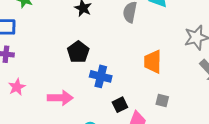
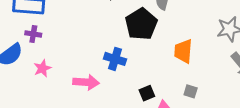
black pentagon: (78, 52) -> (141, 24), moved, size x1.4
blue cross: (101, 76) -> (115, 59), moved

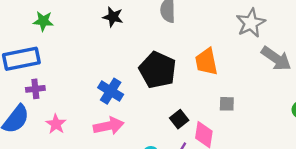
black pentagon: (141, 24) -> (158, 70), moved
blue cross: (115, 59) -> (111, 91), moved, turned 30

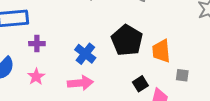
orange trapezoid: (206, 62) -> (161, 51), moved
purple cross: (35, 89) -> (37, 44), moved

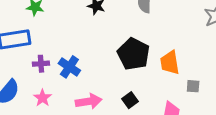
blue cross: (85, 54) -> (69, 67), moved
black square: (140, 84) -> (130, 100), moved

